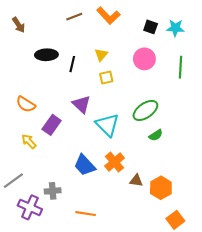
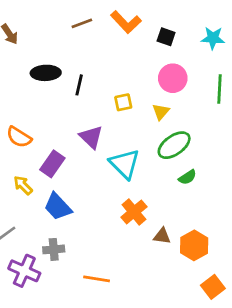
black square: (151, 27) -> (166, 37), moved
yellow triangle: (101, 55) -> (161, 112), moved
blue trapezoid: (85, 165) -> (58, 207), moved

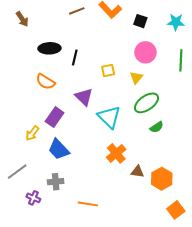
orange semicircle: (19, 137) -> (45, 82), moved
yellow arrow: (23, 185) -> (32, 133), turned -98
purple cross: (24, 271) -> (33, 198), size x0.6

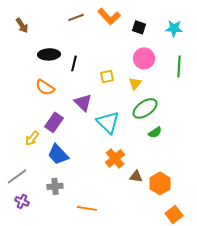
purple cross: (33, 198) -> (22, 201), moved

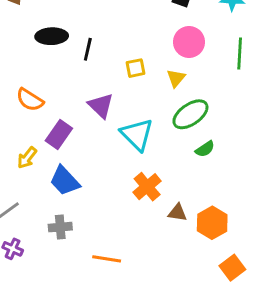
orange semicircle: (45, 87) -> (30, 100), moved

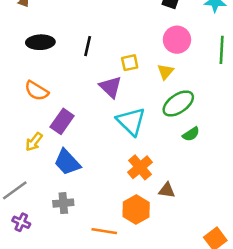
black ellipse: (52, 36) -> (40, 42), moved
purple triangle: (101, 106) -> (111, 87), moved
orange hexagon: (212, 223) -> (136, 209), moved

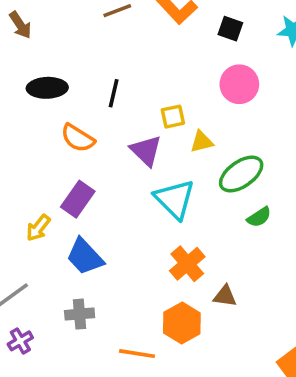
yellow triangle: (165, 72) -> (202, 142), moved, turned 36
orange semicircle: (37, 91) -> (78, 138), moved
purple cross: (21, 222) -> (20, 341), turned 36

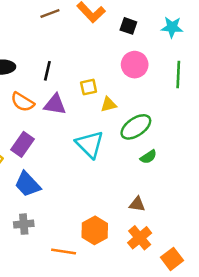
purple triangle: (146, 151) -> (55, 104), moved, turned -35
orange cross: (187, 264) -> (140, 238), moved
brown triangle: (225, 296) -> (137, 204), moved

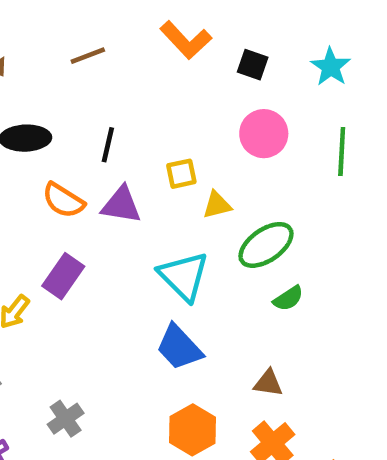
brown line: (50, 13) -> (88, 56), moved
cyan star: (172, 27) -> (331, 67), turned 30
blue trapezoid: (27, 184) -> (179, 347), moved
gray cross: (24, 224) -> (66, 419), turned -30

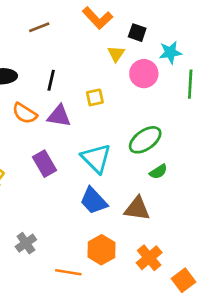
cyan star: (331, 67) -> (170, 52), moved, turned 30
yellow triangle: (217, 205) -> (116, 54), moved, turned -42
purple rectangle: (63, 276) -> (44, 164), moved, turned -65
brown triangle: (268, 383) -> (137, 209), moved, size x1.5

